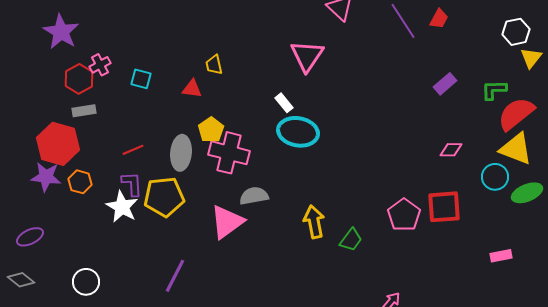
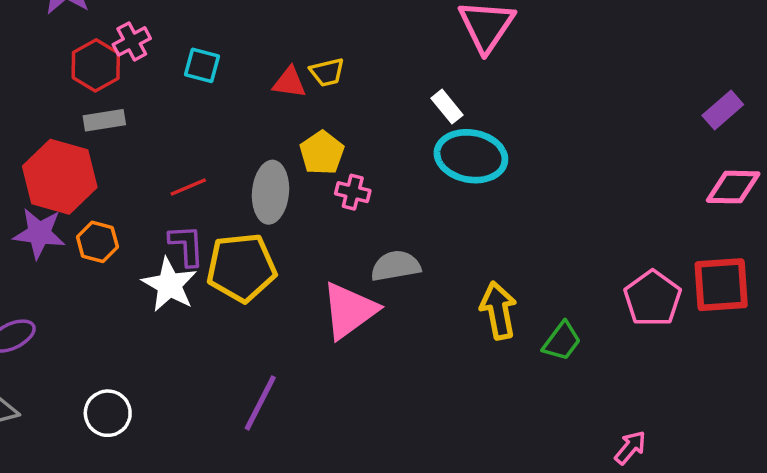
yellow trapezoid: (214, 65) -> (327, 72), moved, turned -90
purple rectangle: (445, 84) -> (723, 110), moved
pink diamond: (451, 150) -> (733, 187), size x1.4
pink cross: (229, 153) -> (353, 192), size x0.5

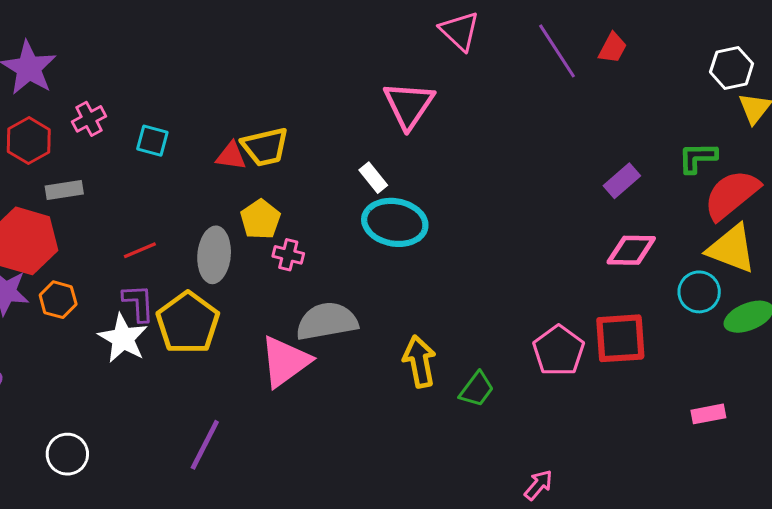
red hexagon: (96, 65) -> (29, 141), moved
yellow trapezoid: (327, 72) -> (265, 147), size x1.5
gray semicircle: (396, 266) -> (327, 321), size x1.4
yellow pentagon: (241, 268) -> (188, 323), turned -30

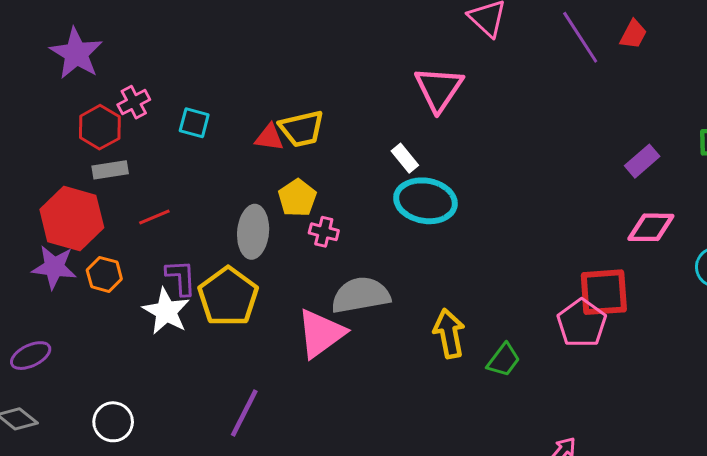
red hexagon: (29, 141) -> (100, 127), moved
red line: (140, 250) -> (154, 217), moved
red square: (620, 338) -> (604, 292), moved

